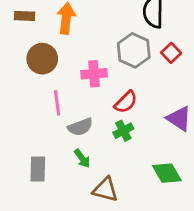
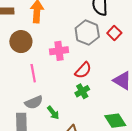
gray semicircle: (80, 127) -> (34, 102), moved

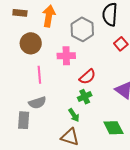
gray hexagon: (87, 33) -> (82, 29), moved
green arrow: (53, 113) -> (74, 115), moved

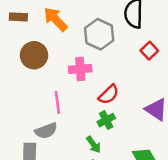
orange arrow: (49, 16) -> (56, 19), turned -50
pink line: (39, 75) -> (57, 102), moved

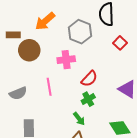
brown rectangle: (18, 17) -> (13, 35), moved
orange arrow: (56, 19) -> (45, 21), turned -85
gray semicircle: (46, 131) -> (18, 93), moved

